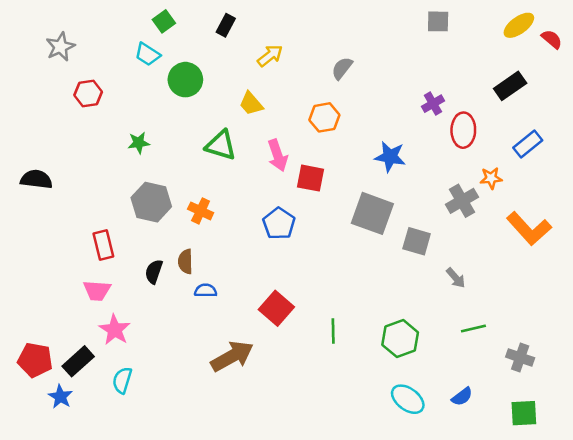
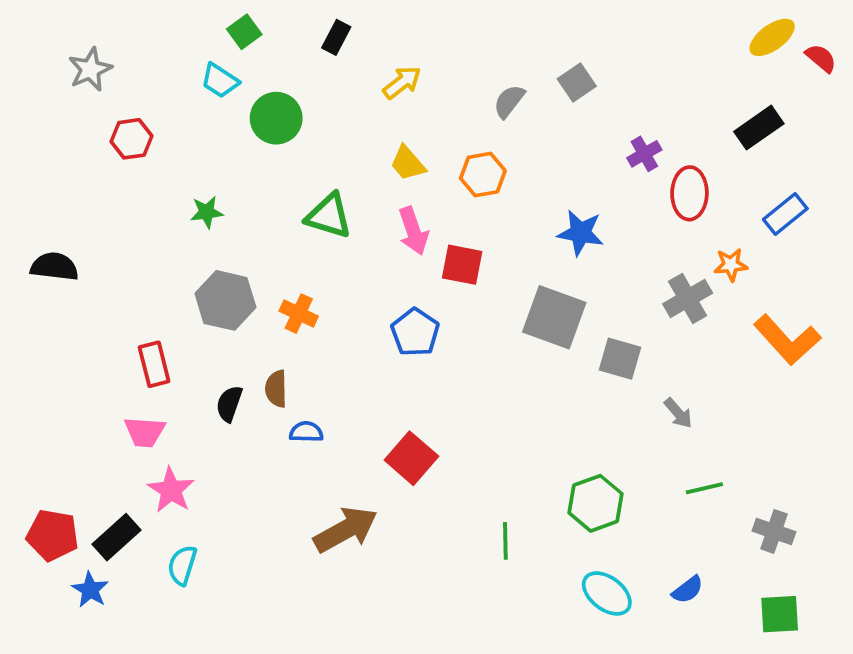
gray square: (438, 21) -> (577, 82), moved, turned -35
yellow trapezoid: (251, 104) -> (408, 163), moved
green line: (333, 331) -> (505, 541), moved

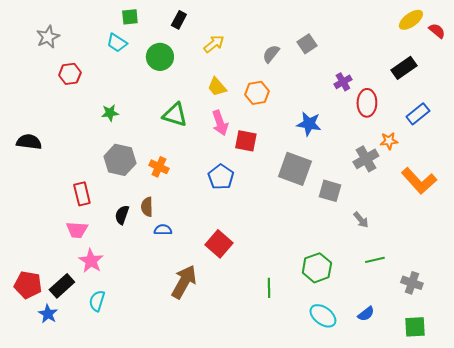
green square: (244, 32) -> (130, 17), turned 30
green circle: (276, 118) -> (160, 57), moved
brown arrow: (346, 530) -> (184, 282), turned -32

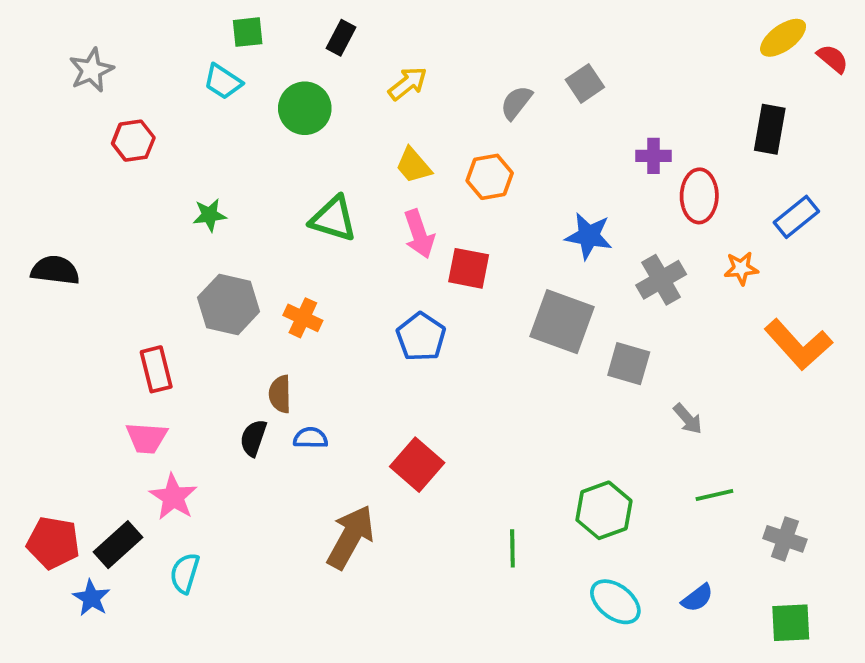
black rectangle: (404, 68) -> (770, 129), turned -45
purple cross: (343, 82) -> (653, 156), turned 30
gray cross: (366, 159) -> (661, 280), moved
black semicircle: (122, 215) -> (253, 438), moved

